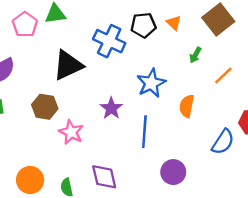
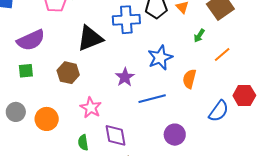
blue cross: (109, 41) -> (126, 20), turned -32
pink star: (71, 132) -> (91, 108), moved
blue line: (144, 132) -> (152, 99), turned 68
orange circle: (30, 180) -> (47, 119), moved

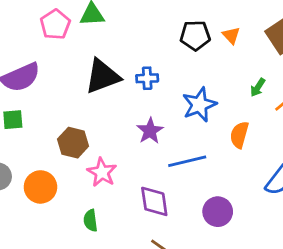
blue cross: (126, 20) -> (147, 78), moved, size x0.6
green arrow: (199, 36) -> (258, 87), moved
brown hexagon: (68, 73) -> (73, 143), moved
purple diamond: (116, 135) -> (154, 201), moved

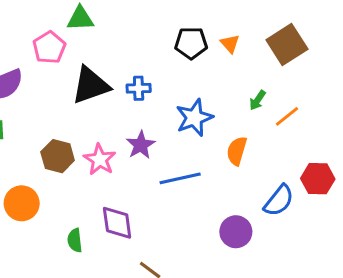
pink pentagon: (55, 24) -> (49, 47), moved
pink star: (102, 172) -> (100, 160), moved
purple diamond: (154, 201) -> (117, 223), moved
purple circle: (218, 212) -> (236, 232), moved

